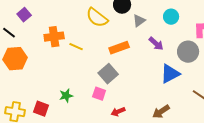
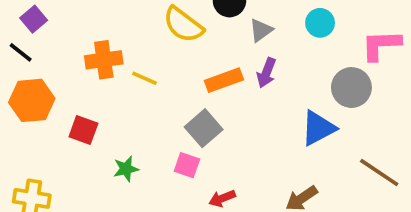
purple square: (24, 15) -> (34, 19), moved
purple arrow: (156, 44) -> (266, 73), moved, turned 70
red square: (41, 109) -> (83, 130), moved

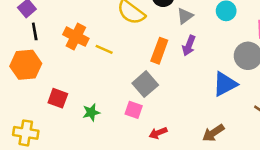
black line: (21, 52) -> (35, 31), moved, turned 42
orange cross: (104, 60) -> (76, 37), turned 35
orange rectangle: (224, 80) -> (159, 51), turned -50
red square: (83, 130) -> (58, 98), moved

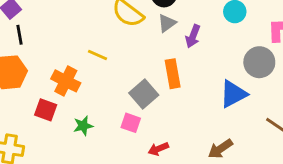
gray triangle: (185, 16) -> (167, 23), moved
orange cross: (76, 37) -> (66, 81), moved
purple arrow: (189, 46) -> (193, 36), moved
orange rectangle: (159, 51) -> (173, 74), moved, turned -30

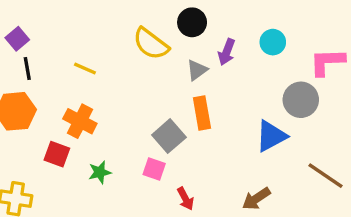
gray triangle: (167, 23) -> (197, 70), moved
purple arrow: (193, 36) -> (227, 52), moved
yellow line: (98, 55) -> (85, 68), moved
red arrow: (158, 149) -> (185, 199), turned -96

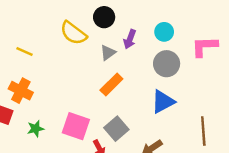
gray circle: (301, 100) -> (167, 64), moved
orange rectangle: (202, 113) -> (111, 85), turned 55
gray square: (169, 136) -> (116, 129), moved
pink square: (154, 169) -> (76, 126), size x1.6
brown line: (326, 176) -> (203, 131), turned 52

